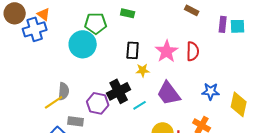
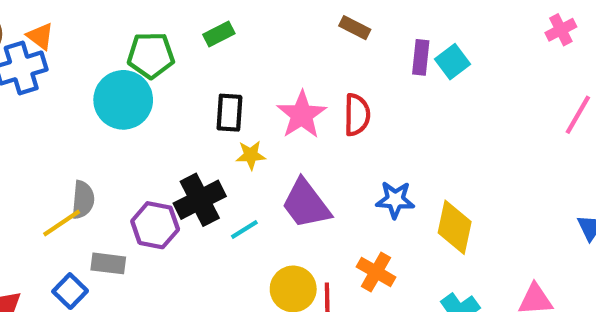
green rectangle: (128, 13) -> (219, 34), turned -40
cyan square: (238, 26) -> (453, 62), turned -35

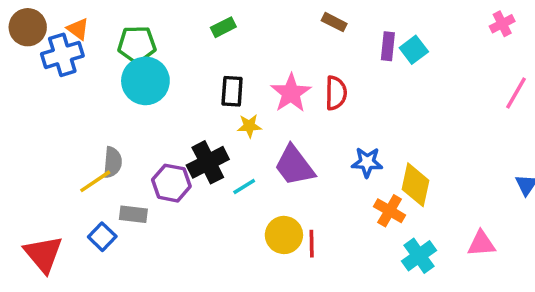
green pentagon: (151, 55) -> (137, 45), moved
orange cross: (376, 272) -> (390, 211), moved

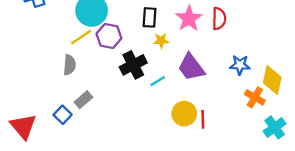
yellow line: (95, 181) -> (81, 37), moved
purple hexagon: (171, 183) -> (109, 36), moved
gray rectangle: (133, 214) -> (83, 100), turned -48

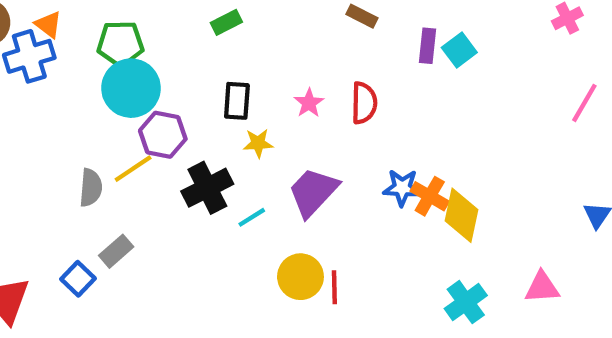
pink star: (189, 19) -> (309, 103), size x0.6
yellow line: (81, 37) -> (133, 169), moved
purple trapezoid: (191, 67) -> (313, 192), turned 80
orange cross: (255, 97) -> (430, 196), moved

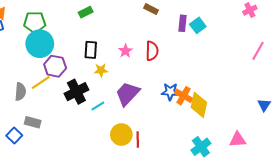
gray rectangle: (116, 251) -> (33, 122), turned 56

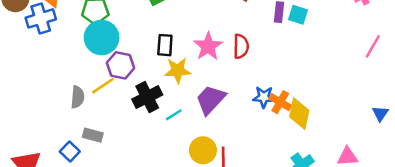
cyan square: (198, 25) -> (298, 15), turned -35
pink star: (125, 51) -> (208, 46), size x1.6
yellow star: (101, 70) -> (178, 70), size x1.5

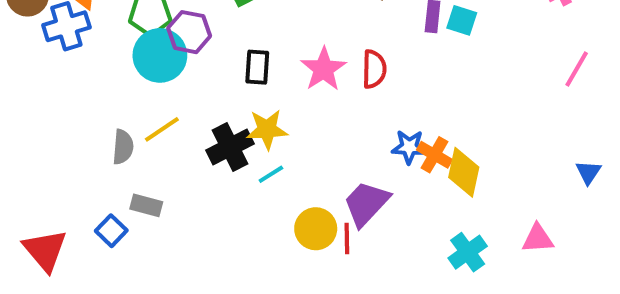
purple hexagon: (121, 65) -> (189, 32), moved
yellow star: (178, 70) -> (267, 129), moved
purple trapezoid: (211, 100) -> (366, 203), moved

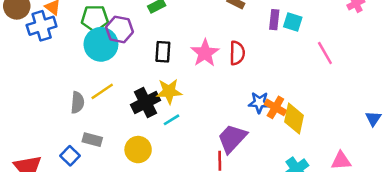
pink line: (577, 69) -> (325, 53), moved, turned -60
yellow circle: (316, 229) -> (138, 150), moved

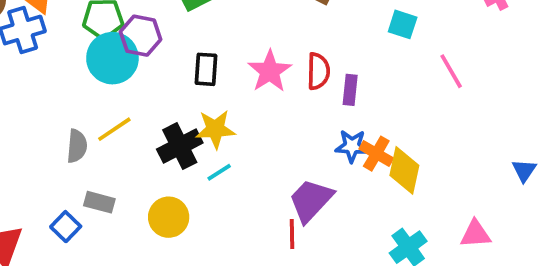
purple rectangle: (274, 20) -> (350, 90), moved

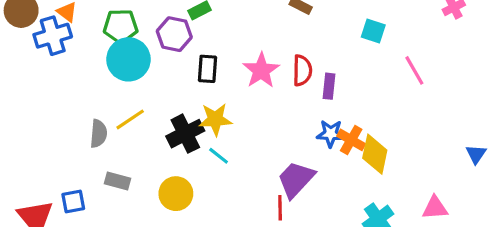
purple hexagon: (141, 36) -> (174, 34), moved
cyan line: (219, 172) -> (219, 156), turned 70
blue square: (66, 227) -> (73, 202), moved, turned 35

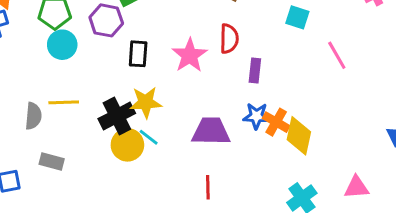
cyan circle: (128, 59) -> (62, 45), size x0.7
red semicircle: (302, 70) -> (229, 39), moved
yellow line: (130, 119) -> (64, 102), turned 32
purple trapezoid: (296, 179) -> (211, 131), moved, turned 48
yellow circle: (176, 194) -> (127, 145), moved

